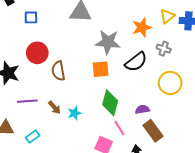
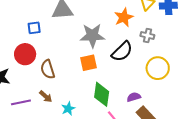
blue square: (31, 17) -> (34, 28), moved
brown arrow: (54, 107) -> (46, 96), moved

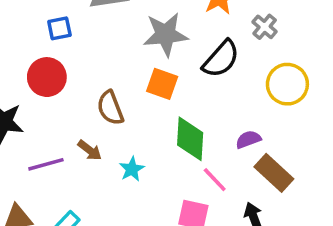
gray cross: (147, 35) -> (265, 27), turned 32
orange square: (88, 63) -> (162, 84), turned 36
brown semicircle: (48, 69) -> (110, 108), moved

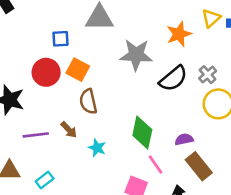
gray cross: (265, 27) -> (208, 75), moved
orange square: (162, 84) -> (78, 70), moved
cyan star: (132, 169) -> (97, 148), turned -30

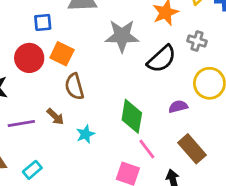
gray cross: (208, 75) -> (197, 41), moved, turned -30
purple semicircle: (184, 139) -> (178, 107), moved
cyan star: (97, 148) -> (85, 134), turned 30

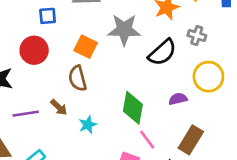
orange square: (62, 54) -> (86, 47), moved
brown rectangle: (192, 149) -> (191, 140), turned 72

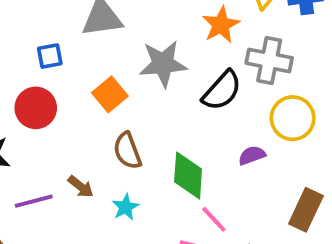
gray cross: (197, 36) -> (269, 61), size x1.6
orange square: (86, 47) -> (110, 94), turned 30
brown semicircle: (78, 78) -> (127, 151), moved
brown rectangle: (191, 140) -> (306, 210), moved

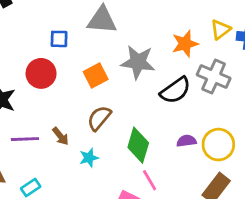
yellow circle: (293, 118) -> (218, 145), moved
brown semicircle: (127, 151) -> (99, 118), turned 48

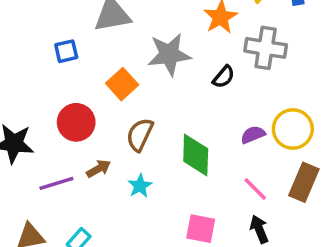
red circle: (41, 73) -> (76, 122), moved
black semicircle: (175, 90) -> (224, 77), size x0.6
brown arrow: (60, 136) -> (99, 169), turned -66
pink line: (150, 180) -> (255, 189), moved

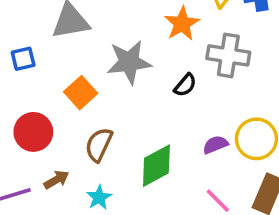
green diamond: (196, 155) -> (156, 166), turned 60

